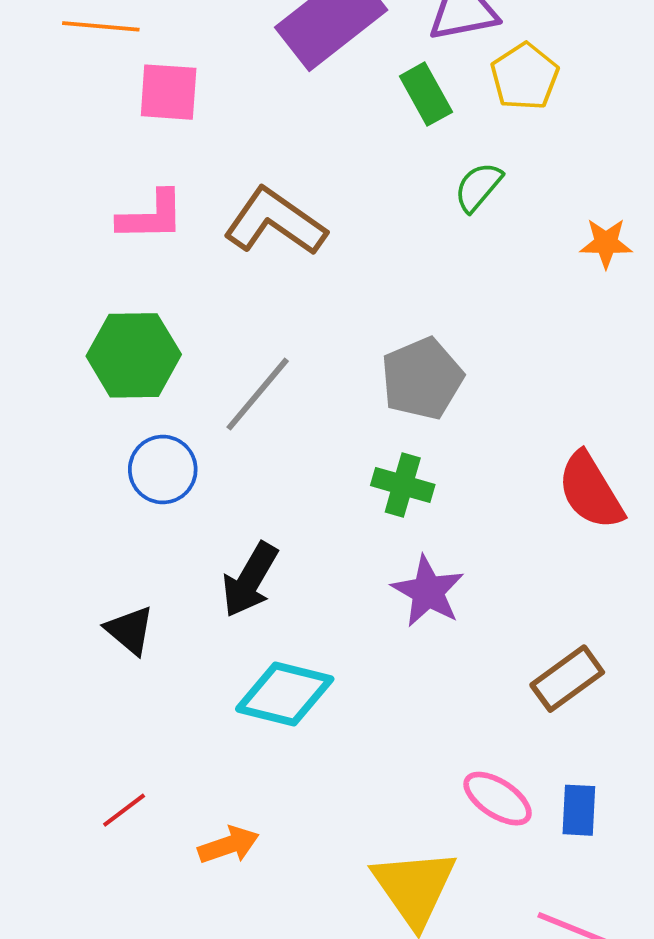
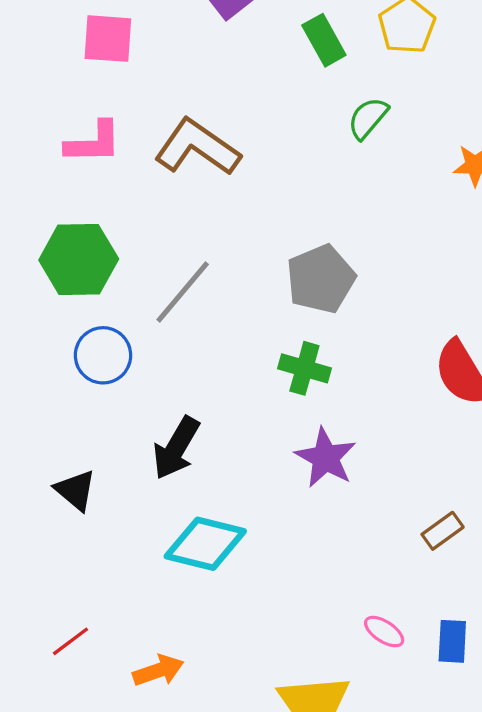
brown rectangle: (567, 679) -> (443, 531), size x0.7
pink ellipse: (498, 799) -> (384, 632), size x0.7

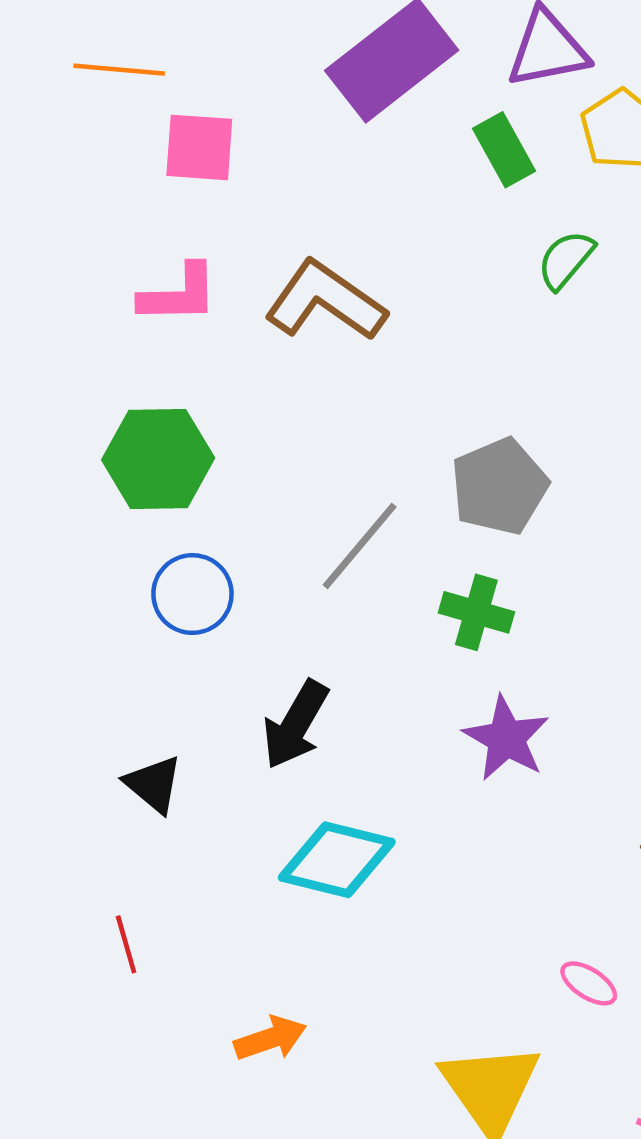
gray line: (183, 292) -> (360, 546), moved
red line: (71, 641) -> (126, 944), moved, turned -69

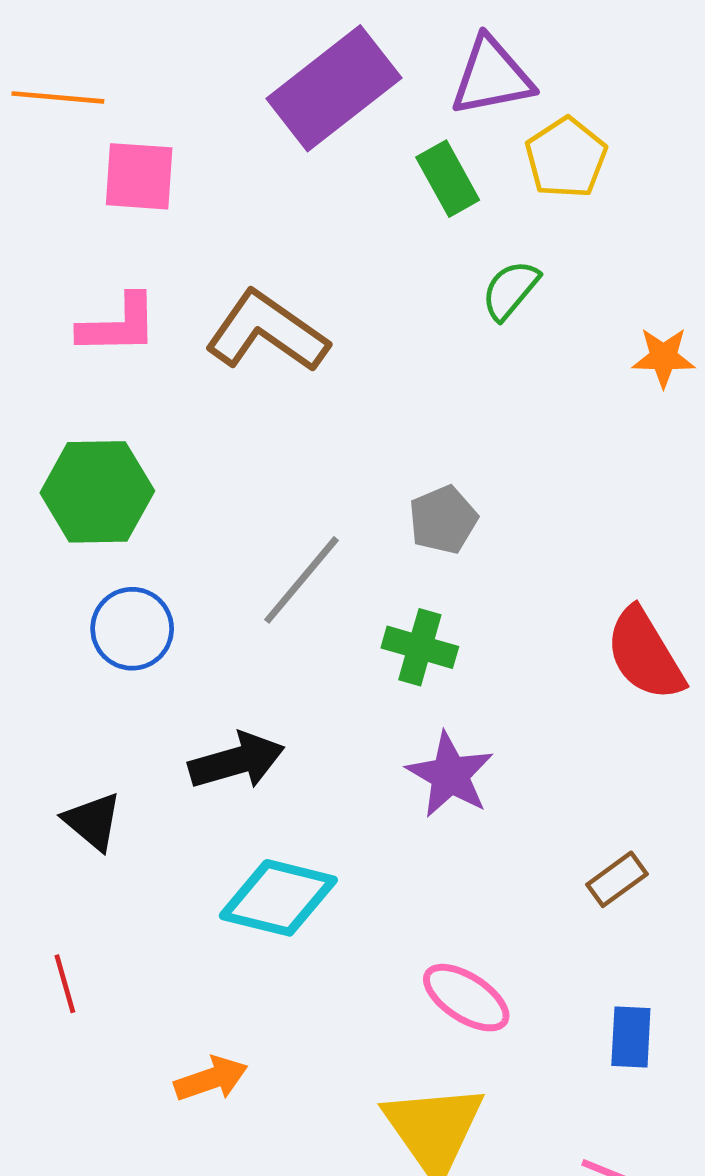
gray pentagon: (499, 486) -> (443, 520), size x0.7
black arrow: (296, 725) -> (237, 761), turned -136
pink ellipse: (589, 983) -> (466, 998), moved, size x1.5

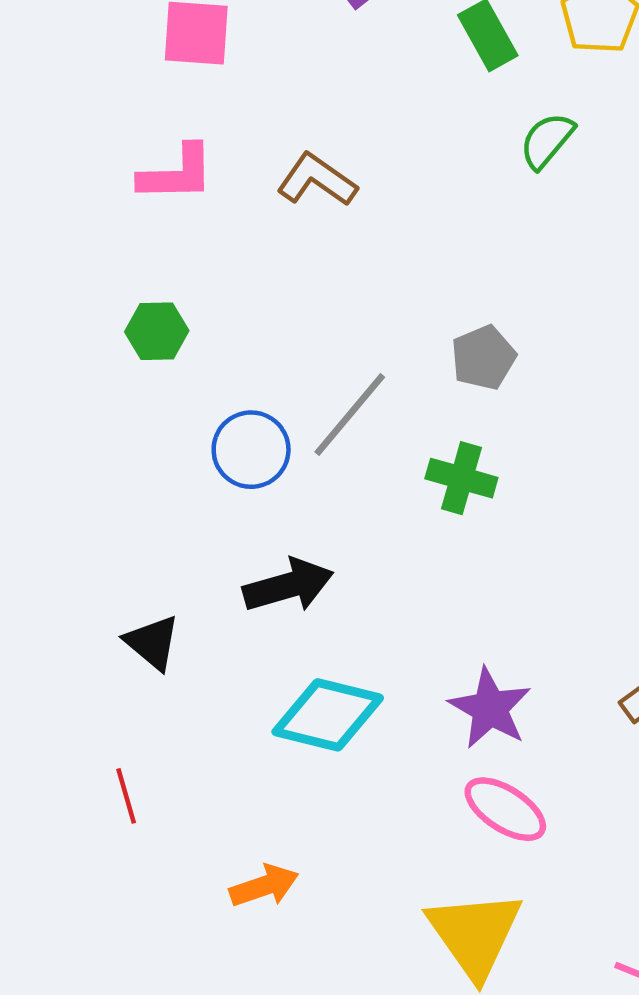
brown L-shape: (267, 332) -> (317, 180), size x0.7
green hexagon: (97, 492) -> (157, 331), size x0.6
blue circle: (132, 629) -> (251, 450), moved
purple star: (450, 775) -> (490, 708), moved

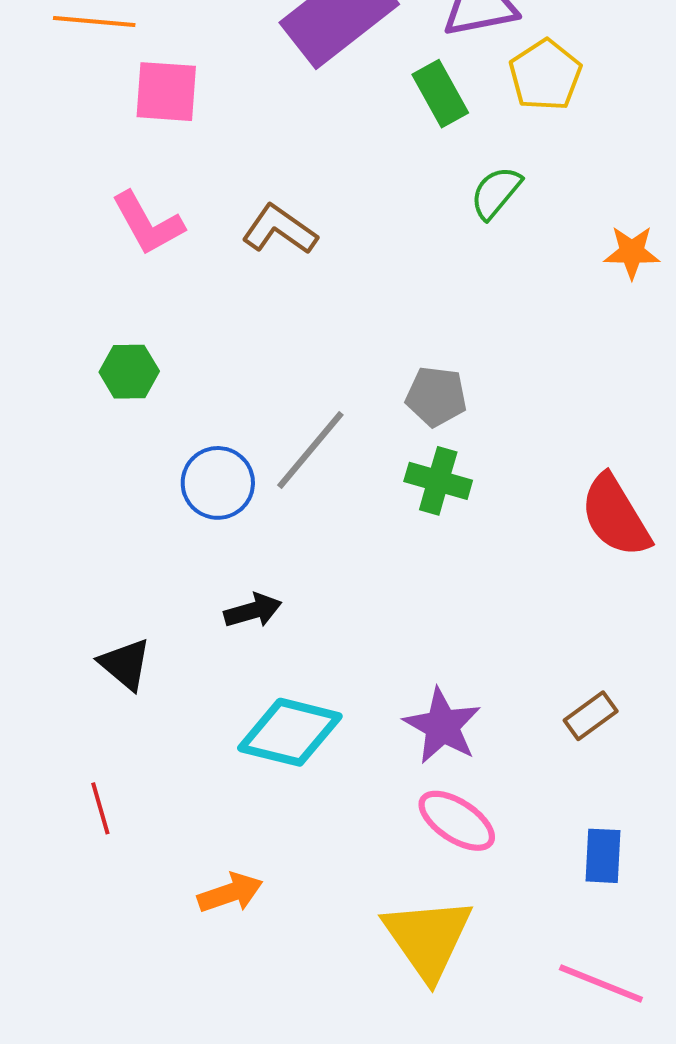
pink L-shape: (176, 173) -> (148, 223), turned 62
gray pentagon: (483, 358) -> (436, 396), turned 30
green cross: (461, 478) -> (438, 481), moved
black arrow: (288, 586) -> (253, 611), size x0.7

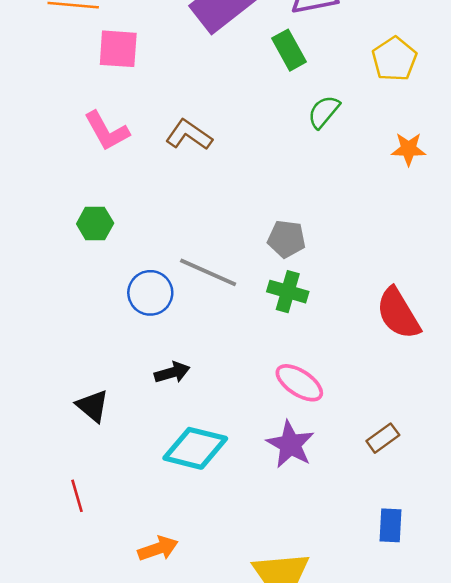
yellow pentagon: (545, 75) -> (394, 59), moved
gray line: (310, 450) -> (208, 272), turned 74
pink ellipse: (457, 821) -> (299, 383), moved

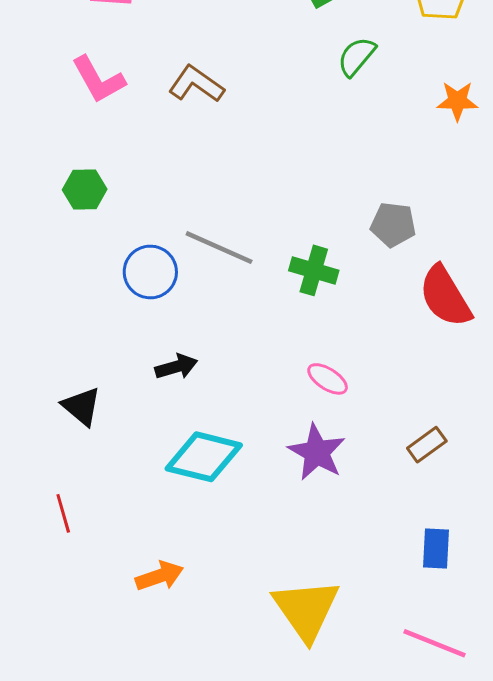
gray pentagon: (286, 239) -> (393, 225), moved
pink ellipse: (299, 383) -> (328, 379), size x0.7

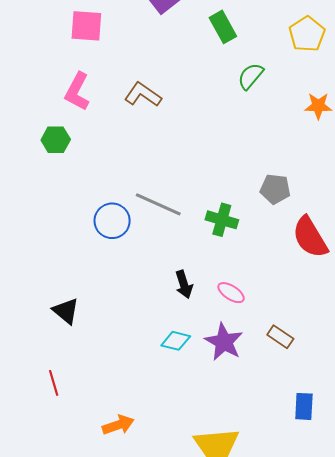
pink L-shape: (98, 79) -> (77, 92), turned 57
green hexagon: (85, 189) -> (56, 140), moved
black arrow: (176, 367) -> (184, 284), moved, turned 88
brown rectangle: (427, 445) -> (280, 337), moved, turned 70
cyan diamond: (204, 457) -> (176, 341), moved, size x0.6

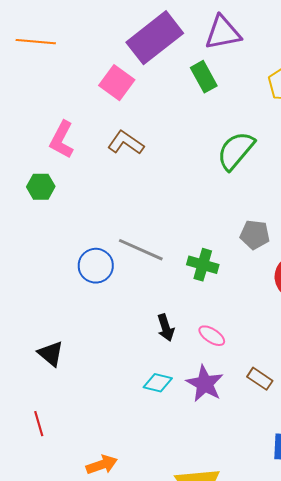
pink square: (86, 26) -> (117, 83), moved, turned 32
green semicircle: (251, 76) -> (236, 151), moved, size x1.5

